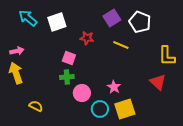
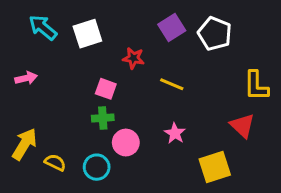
yellow line: (121, 45) -> (172, 84), moved
yellow arrow: (16, 73) -> (25, 144), moved, turned 50
cyan circle: (100, 109) -> (97, 167), moved
yellow square: (125, 109) -> (215, 167), moved

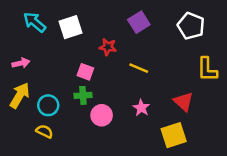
white pentagon: (215, 34) -> (191, 26), moved
red triangle: (242, 126) -> (184, 102), moved
yellow arrow: (25, 144) -> (20, 95), moved
cyan circle: (97, 167) -> (48, 105), moved

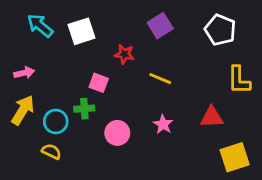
green cross: (83, 95) -> (84, 109), moved
red triangle: (184, 102) -> (212, 117), turned -45
yellow square: (174, 135) -> (235, 157), moved

